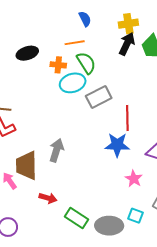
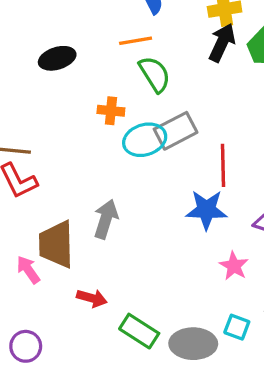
orange cross: (58, 65) -> (111, 111), moved
cyan ellipse: (73, 83) -> (145, 140), moved

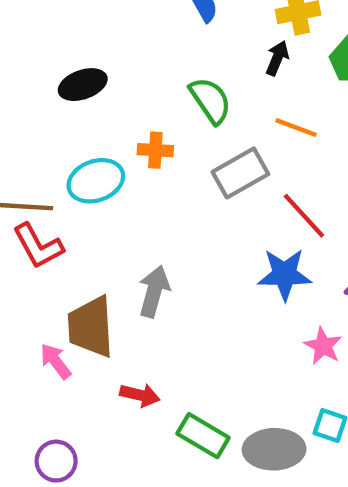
orange line: (136, 41) -> (296, 128), moved, turned 32
black arrow: (222, 43) -> (277, 58), moved, size x0.7
cyan ellipse: (145, 140) -> (96, 181), moved
red line: (223, 165) -> (304, 216), turned -39

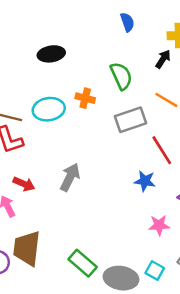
blue star: (285, 274) -> (145, 181), size x0.7
brown trapezoid: (91, 327) -> (27, 248), moved
pink star: (323, 346) -> (159, 225), turned 30
red arrow: (140, 395) -> (24, 184), moved

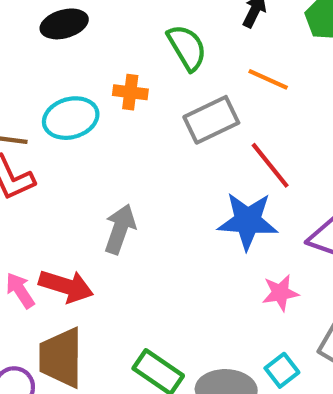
blue star: (145, 181) -> (248, 221), size x1.6
red arrow: (24, 184) -> (66, 286), moved, size x1.4
cyan square: (155, 271) -> (282, 370), turned 30

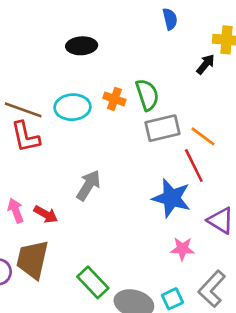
green semicircle: (187, 48) -> (147, 95), moved
orange line: (268, 79) -> (203, 136), moved
red arrow: (66, 286) -> (46, 214), size x0.7

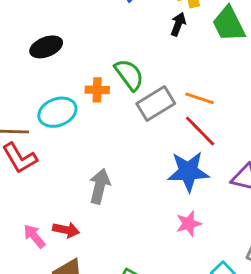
pink star: (182, 249) -> (189, 224), moved

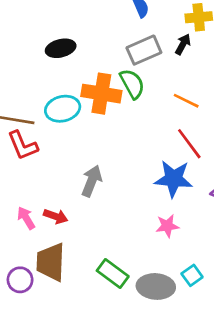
orange cross: (97, 90) -> (101, 94), size x1.8
orange line: (200, 98) -> (186, 101), moved
gray rectangle: (156, 103) -> (144, 50), moved

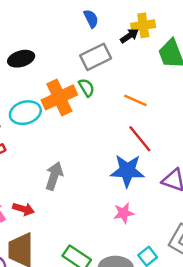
black arrow: (183, 44) -> (129, 36), moved, turned 30
green semicircle: (132, 84) -> (86, 88), size x0.7
orange cross: (101, 94) -> (59, 97), turned -32

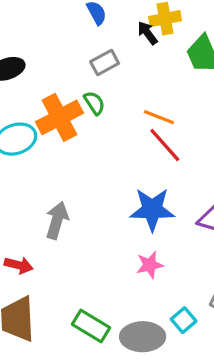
black arrow: (129, 36) -> (148, 33), turned -90
gray rectangle: (96, 57) -> (105, 62), size x0.7
red line: (140, 139) -> (165, 145), moved

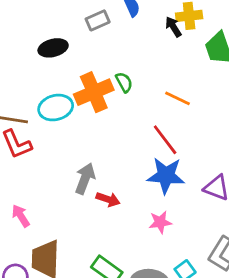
gray rectangle: (105, 62) -> (98, 20), moved
red line: (165, 145) -> (165, 140), moved
red arrow: (19, 265) -> (108, 199), moved

